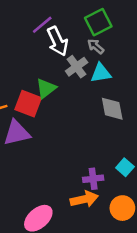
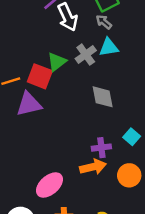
gray cross: (77, 67) -> (86, 55), moved
gray diamond: (112, 109) -> (103, 97), moved

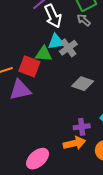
cyan triangle: (109, 47) -> (56, 42), moved
green triangle: (57, 62) -> (44, 54), turned 42
gray diamond: (103, 97) -> (83, 84), turned -60

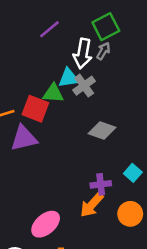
white arrow: (53, 16) -> (83, 54), moved, turned 35
gray arrow: (84, 20) -> (103, 51), turned 80
orange arrow: (74, 143) -> (92, 205), turned 145

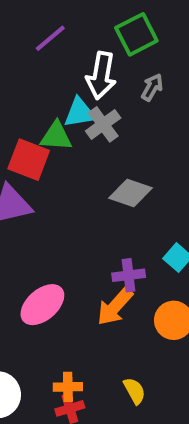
gray arrow: (103, 51) -> (152, 87), moved
pink ellipse: (46, 224) -> (42, 305), moved

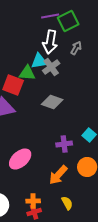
purple line: (50, 38) -> (50, 16), moved, turned 30
gray diamond: (131, 193) -> (52, 102), moved
orange arrow: (115, 307) -> (58, 175), moved

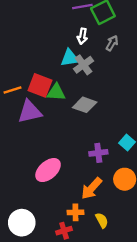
white arrow: (50, 42) -> (82, 36), size x0.6
green triangle: (27, 73) -> (56, 92), moved
orange cross: (33, 201) -> (75, 212), moved

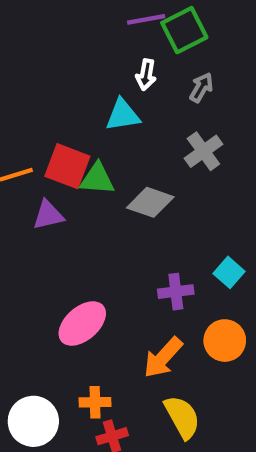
gray cross: (83, 65) -> (203, 151), moved
purple triangle: (30, 112) -> (48, 215), size x0.7
orange cross: (75, 212) -> (95, 402), moved
yellow semicircle: (102, 220) -> (182, 417), size x1.5

